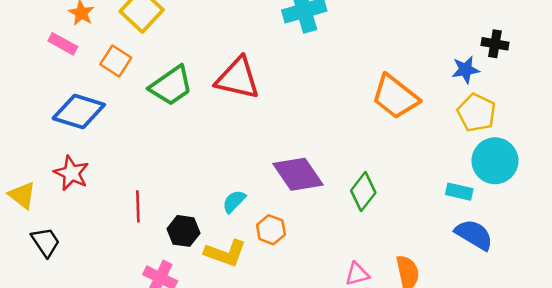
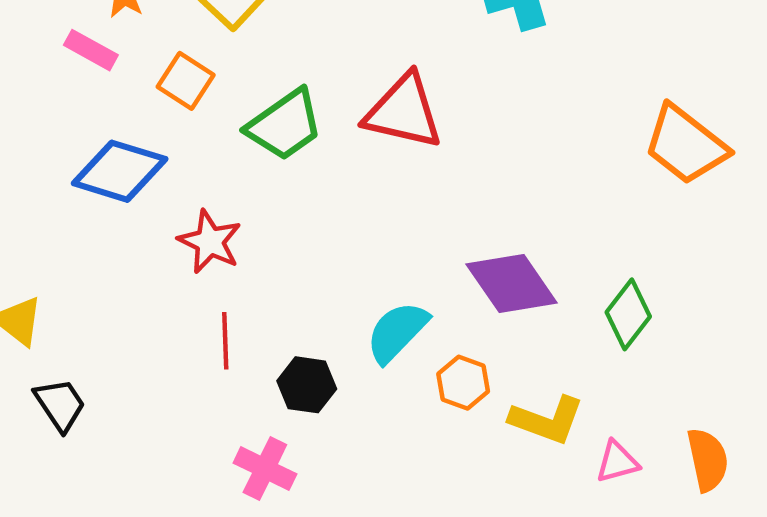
red star: (71, 173) -> (210, 242), moved
cyan semicircle: (234, 201) -> (397, 332), size x1.5
yellow L-shape: (225, 253) -> (547, 420), moved

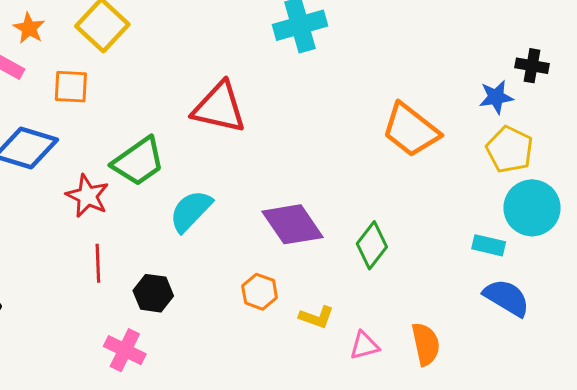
orange square: (186, 81) -> (71, 87), turned -30
green trapezoid: (285, 125) -> (138, 161), moved
cyan semicircle: (397, 332) -> (191, 211), moved
yellow L-shape: (547, 420) -> (316, 317), size x0.7

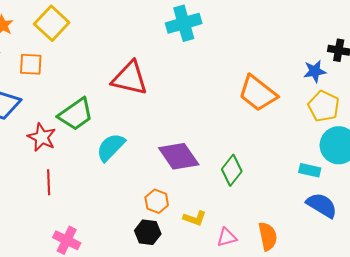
black hexagon: (153, 293) -> (148, 232), moved

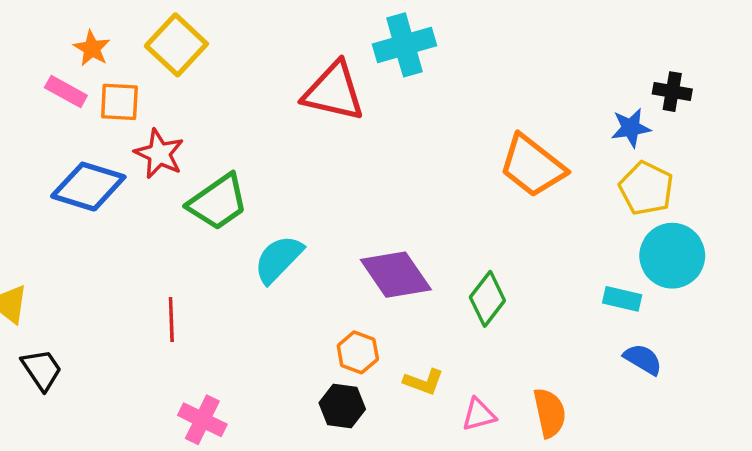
orange square: (31, 64) -> (119, 102), moved
red triangle: (130, 78) -> (334, 92), moved
red star: (42, 137) -> (159, 154), moved
blue semicircle: (322, 205) -> (643, 359), size x0.7

